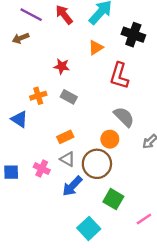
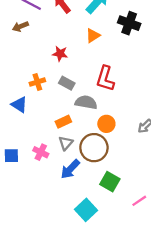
red L-shape: (119, 76) -> (105, 79), moved
gray semicircle: (124, 117) -> (86, 102), moved, turned -35
gray triangle: (68, 159) -> (66, 143), turned 42

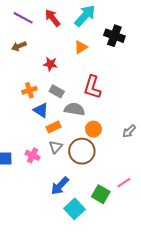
brown arrow: (20, 26) -> (19, 46), moved
blue triangle: (19, 105) -> (41, 110), moved
blue arrow: (70, 169) -> (60, 186), moved
green square: (110, 182) -> (101, 194), moved
pink line: (139, 201) -> (124, 183), moved

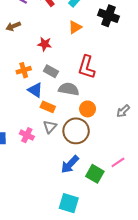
orange rectangle: (54, 127) -> (48, 107), turned 48
blue arrow: (60, 186) -> (70, 164), moved
cyan square: (75, 209) -> (69, 203), moved, turned -30

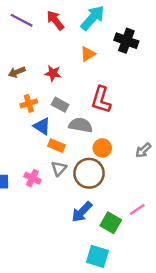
brown arrow: (13, 26) -> (17, 72), moved
cyan square: (69, 203) -> (97, 256), moved

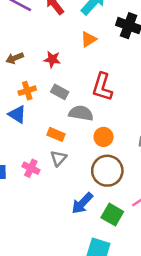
blue triangle: (42, 126) -> (17, 114), moved
brown circle: (89, 173) -> (107, 171), moved

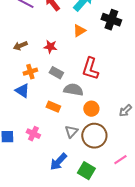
gray triangle: (58, 158) -> (71, 132), moved
blue arrow: (82, 203) -> (58, 162), moved
green square: (112, 215) -> (86, 171), moved

